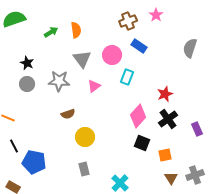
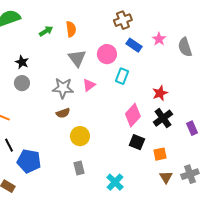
pink star: (156, 15) -> (159, 39), moved
gray semicircle: (190, 48) -> (185, 47), turned -36
gray star: (59, 81) -> (63, 88), moved

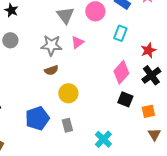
black star: (22, 62) -> (11, 10), moved
cyan rectangle: (122, 76) -> (120, 33), moved
blue pentagon: (29, 161) -> (37, 118), moved, turned -30

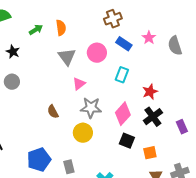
gray star: (51, 45) -> (91, 108), moved
brown semicircle: (51, 70) -> (53, 112), turned 80
yellow circle: (68, 93) -> (83, 133), moved

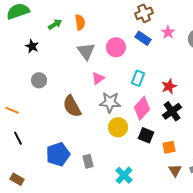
brown cross: (113, 19) -> (144, 13), moved
cyan rectangle: (122, 75) -> (138, 78), moved
gray circle: (12, 82) -> (39, 80), moved
brown semicircle: (53, 112) -> (72, 106), size x1.6
yellow circle: (83, 133) -> (118, 127), moved

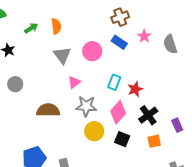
red star: (169, 86) -> (135, 89), moved
brown semicircle: (72, 106) -> (48, 110), turned 120
orange square: (169, 147) -> (154, 141), moved

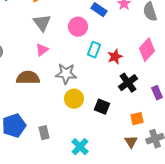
pink circle: (92, 51) -> (78, 27), moved
pink triangle: (74, 82) -> (42, 50), moved
pink diamond: (118, 112) -> (147, 50), moved
orange square: (154, 141) -> (137, 119), moved

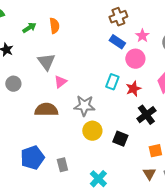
gray triangle: (42, 23) -> (46, 62), moved
pink circle: (78, 27) -> (135, 59), moved

